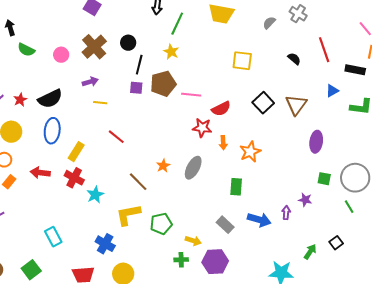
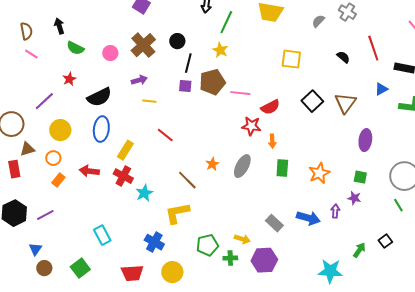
red star: (20, 100) -> (69, 79), moved
orange star: (250, 152) -> (319, 173), moved
green square: (324, 179) -> (360, 177), moved
green rectangle: (236, 187) -> (282, 168), moved
green pentagon: (161, 224) -> (207, 245), moved

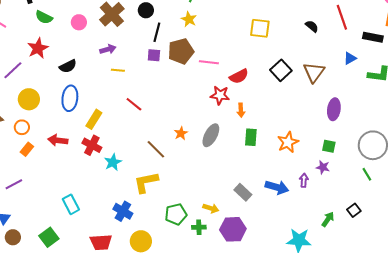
red star: (69, 79) -> (38, 48), size x1.5
black semicircle: (99, 97) -> (68, 66), size x0.7

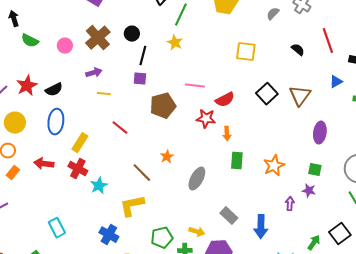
red star: (38, 48) -> (27, 86), moved
brown pentagon: (181, 51) -> (163, 106), moved
gray ellipse: (211, 135) -> (197, 179), moved
blue arrow: (277, 187) -> (261, 227), moved, turned 75
black square: (354, 210) -> (340, 234), size x1.5

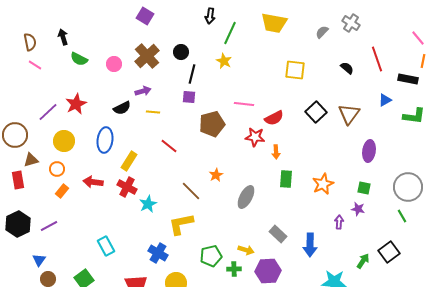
black semicircle: (54, 90) -> (122, 108), moved

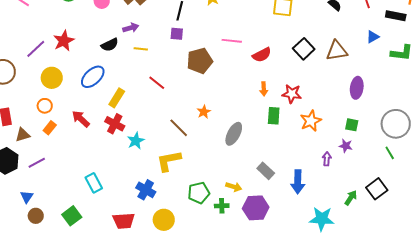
brown triangle: (349, 114) -> (337, 51), turned 45
red star: (255, 137) -> (292, 94), moved
blue ellipse: (105, 140) -> (93, 77), turned 40
brown triangle: (31, 160) -> (23, 135), moved
red arrow: (93, 182) -> (81, 119), turned 36

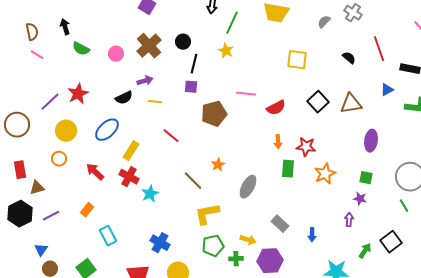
orange rectangle: (50, 128) -> (87, 210), moved
purple arrow: (327, 159) -> (349, 220), moved
yellow L-shape: (169, 161) -> (207, 214), moved
blue arrow: (298, 182) -> (312, 235), size x0.6

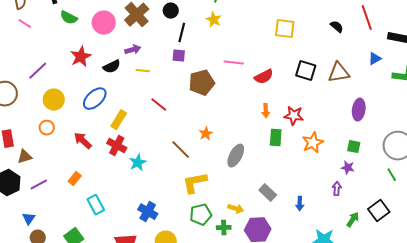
pink circle: (116, 54) -> (104, 23), size x1.5
red star: (78, 94) -> (81, 57), moved
black square: (318, 102) -> (306, 71), turned -30

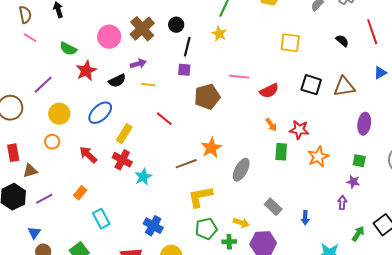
green semicircle: (69, 18) -> (68, 49), moved
orange arrow: (266, 111) -> (271, 125), turned -32
orange star: (206, 134) -> (211, 148), size x1.5
brown line: (181, 150) -> (186, 164), turned -65

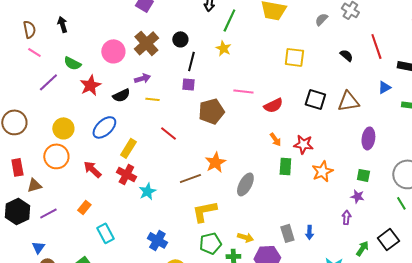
purple line: (43, 85) -> (48, 82), moved
orange circle: (52, 142) -> (56, 156), size x1.6
gray rectangle: (273, 207) -> (287, 233), moved, turned 30

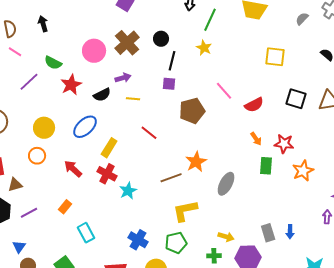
pink line: (243, 91) -> (224, 91), turned 42
orange circle: (56, 156) -> (37, 156), size x0.7
green pentagon: (210, 243) -> (176, 243), moved

